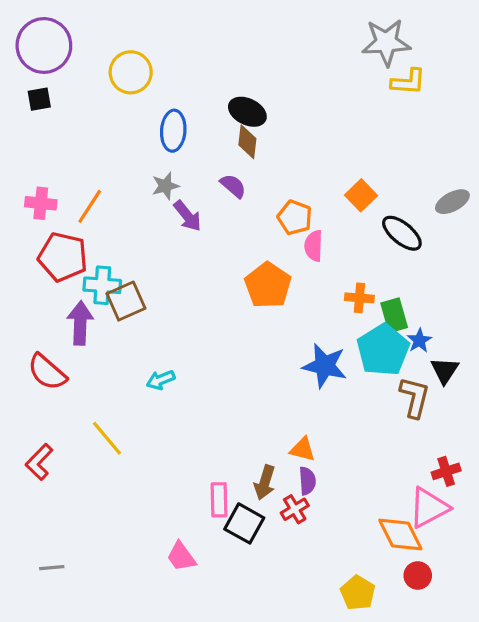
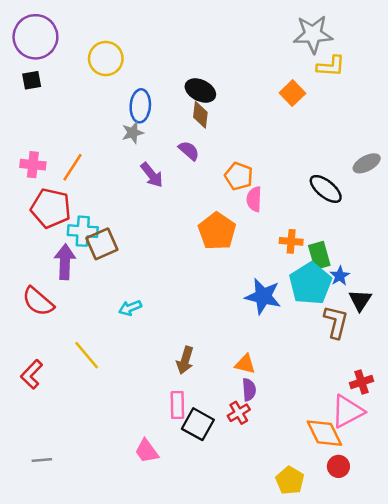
gray star: (165, 186) -> (133, 133), moved
orange square: (361, 195) -> (292, 93), moved
brown arrow: (265, 482) -> (185, 360), moved

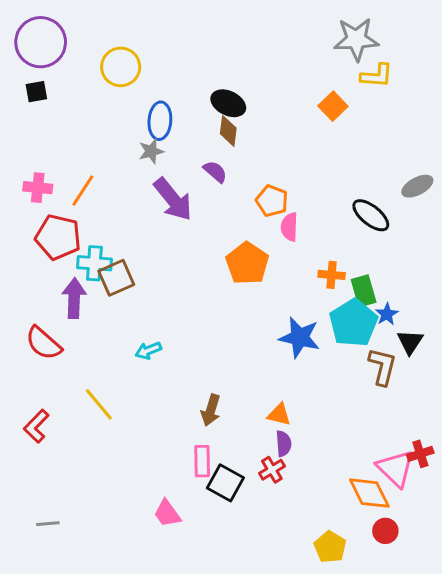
purple arrow: (152, 175) -> (173, 199), size x1.5
red cross: (361, 382) -> (420, 454), moved
pink triangle: (347, 411) -> (396, 468), turned -48

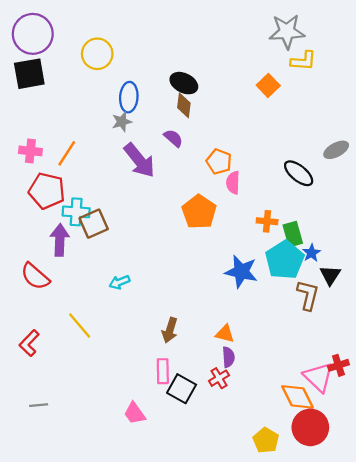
black square: (36, 92) -> (29, 74), size x1.8
gray line: (48, 524) -> (39, 405), moved
red circle: (385, 531) -> (310, 427), size x1.8

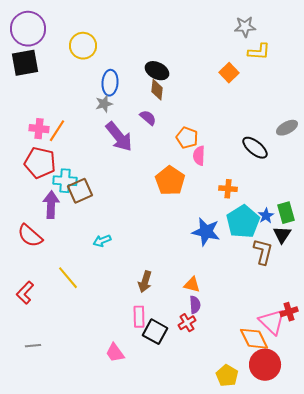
gray star: (287, 32) -> (245, 27), size x0.7
pink cross: (30, 151) -> (39, 129), moved
green rectangle: (293, 234) -> (286, 213), moved

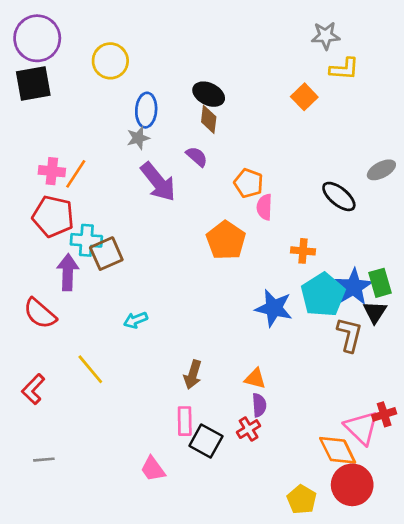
blue star: (266, 216) -> (354, 287), size x1.8

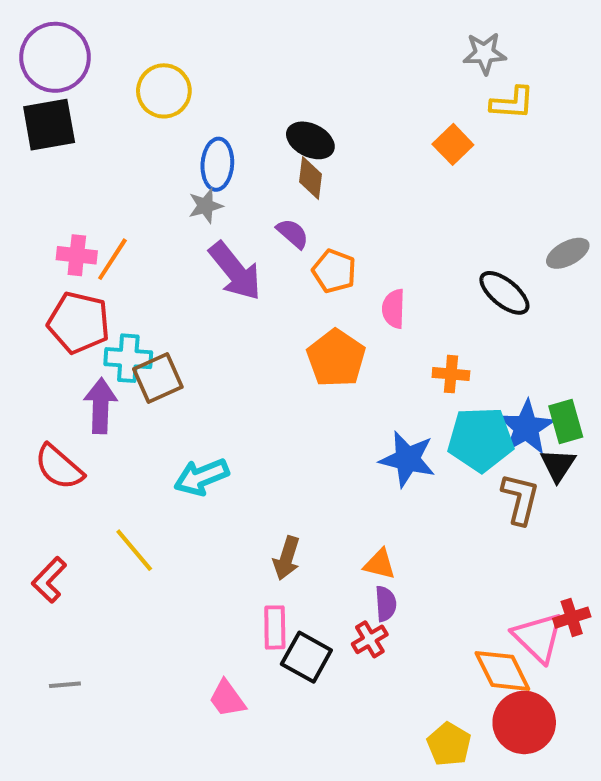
orange pentagon: (249, 183) -> (334, 271), moved
cyan pentagon: (323, 295) -> (481, 439), turned 30
cyan arrow: (136, 320) -> (202, 477), size x1.5

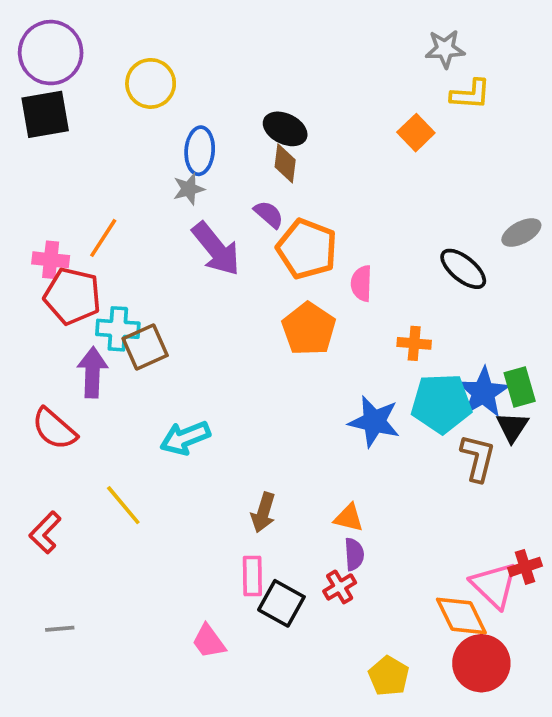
pink cross: (77, 255) -> (51, 260), moved
orange pentagon: (334, 271) -> (307, 249), size x1.5
yellow pentagon: (449, 744) -> (389, 676), moved

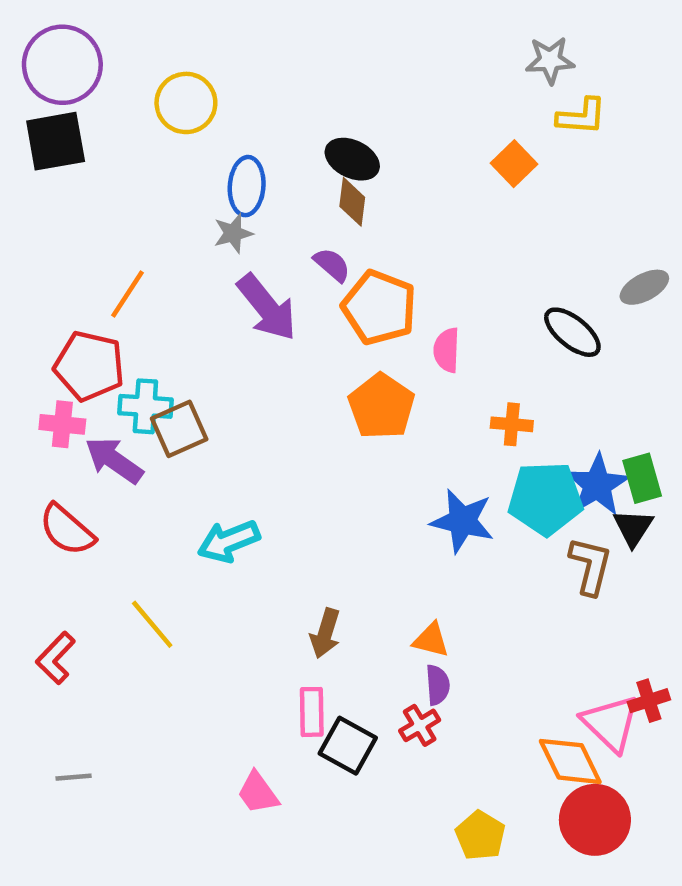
pink cross: (51, 260) -> (62, 424), moved
purple arrow: (92, 372) -> (114, 460), turned -57

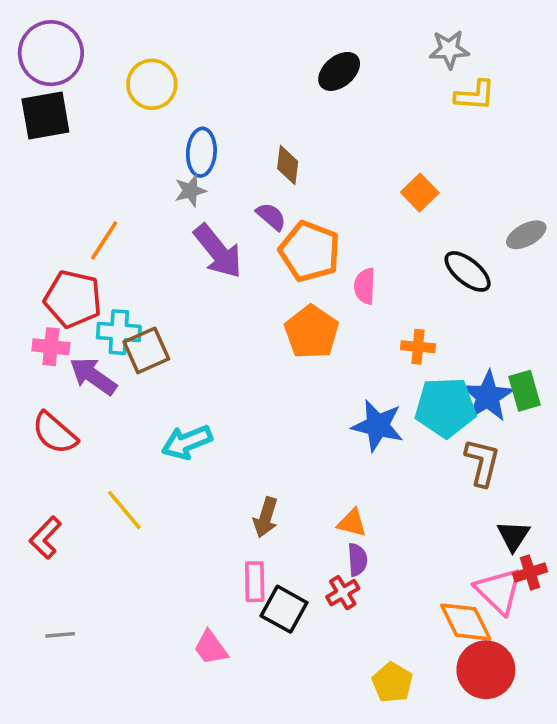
black ellipse: (352, 159) -> (339, 71), moved, turned -66
orange square: (514, 164) -> (420, 193), moved
black triangle: (633, 528) -> (513, 536), moved

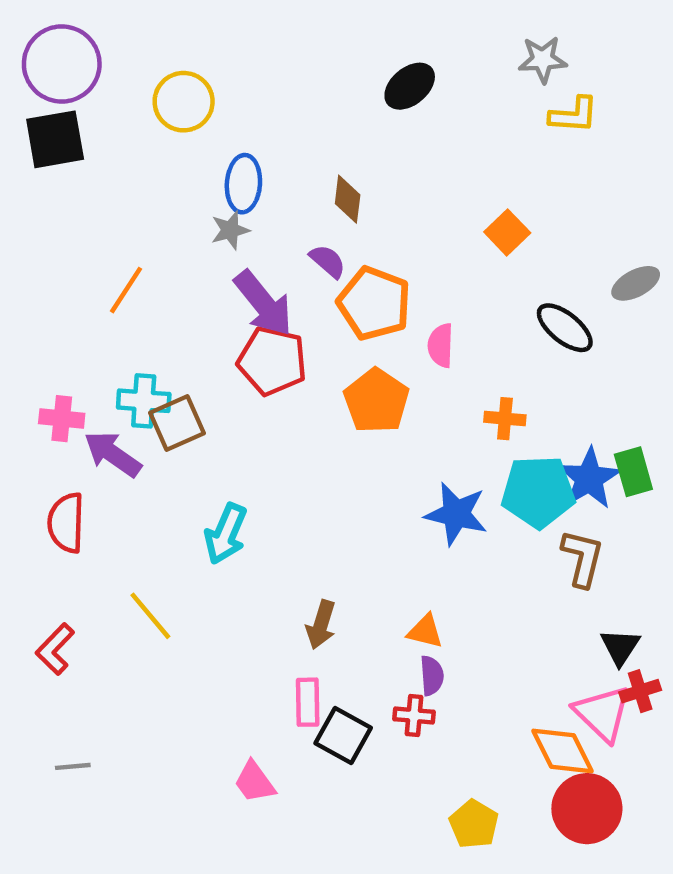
red pentagon: (73, 299) -> (272, 361), moved
red semicircle: (55, 433) -> (66, 523), turned 51
cyan arrow: (187, 442) -> (226, 534), turned -45
red cross: (343, 593) -> (414, 716), turned 36

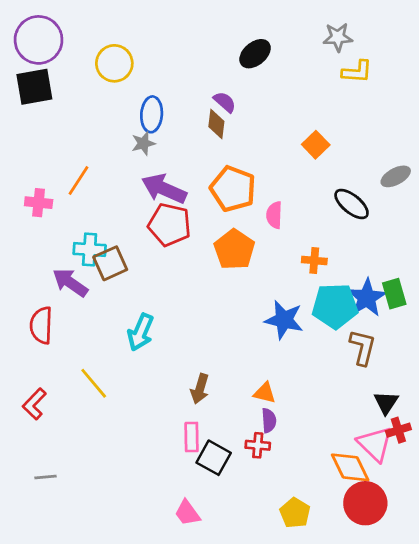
purple semicircle: (328, 261) -> (225, 102), moved
purple arrow: (263, 303) -> (164, 189), turned 153
pink cross: (62, 419) -> (39, 203), moved
pink trapezoid: (255, 782) -> (187, 513), moved

